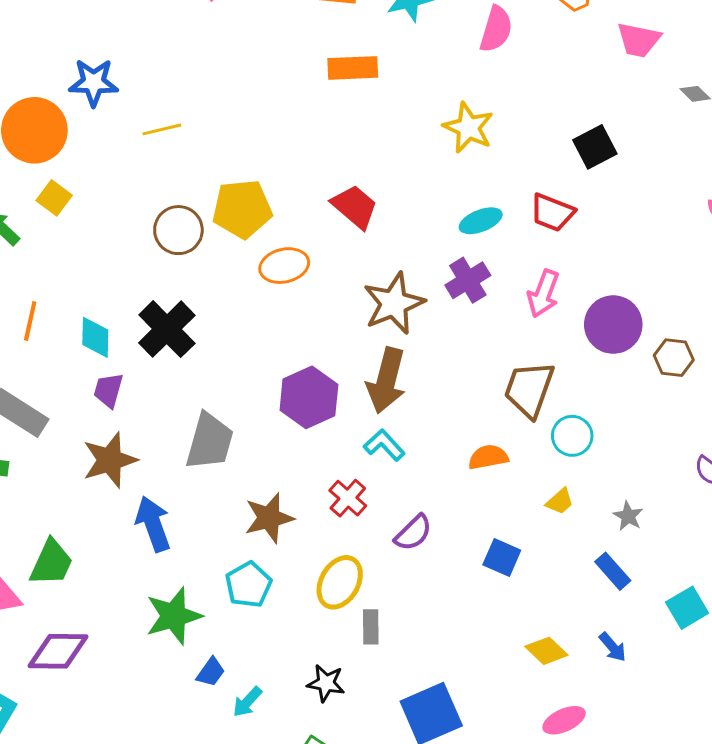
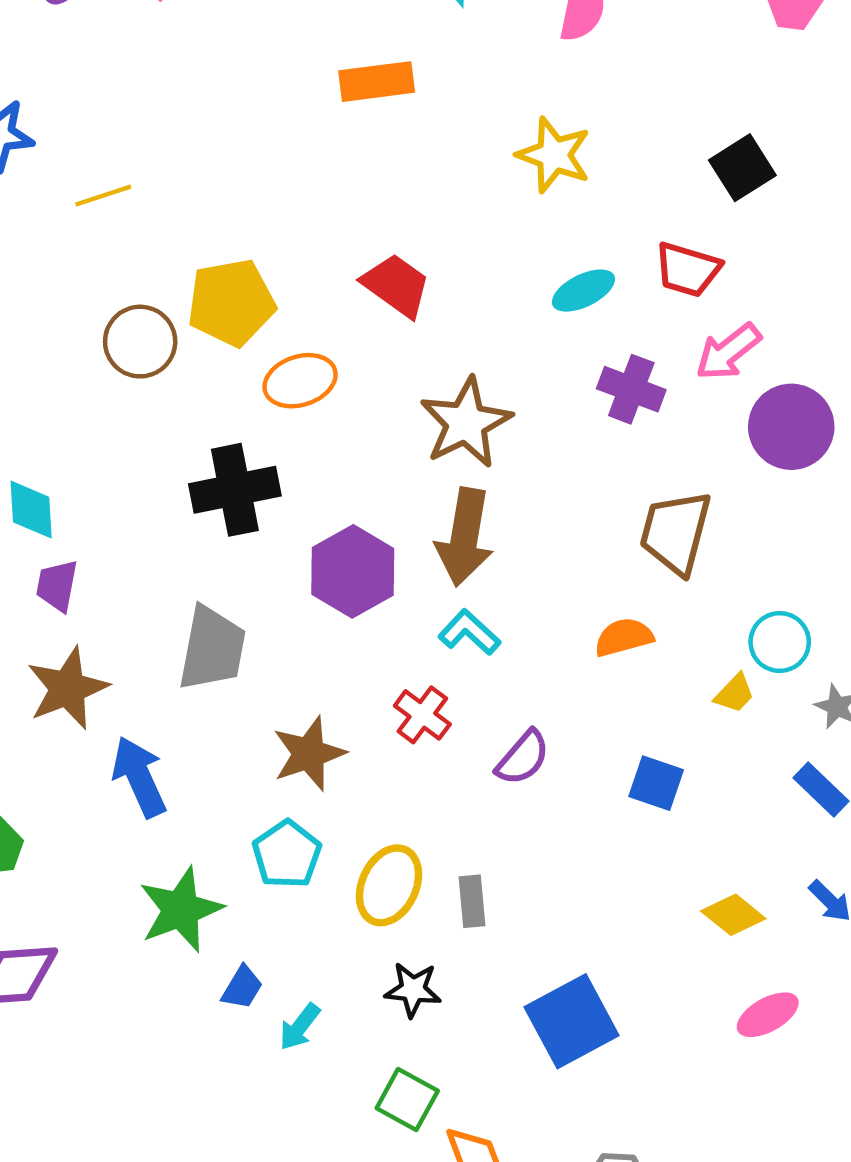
purple cross: (468, 280) -> (631, 389), moved, turned -33
pink arrow: (543, 294) -> (728, 352), moved, turned 36
black cross: (167, 329) -> (235, 490), moved, turned 38
cyan circle: (572, 436) -> (780, 642), moved
yellow ellipse: (340, 582) -> (389, 885), moved

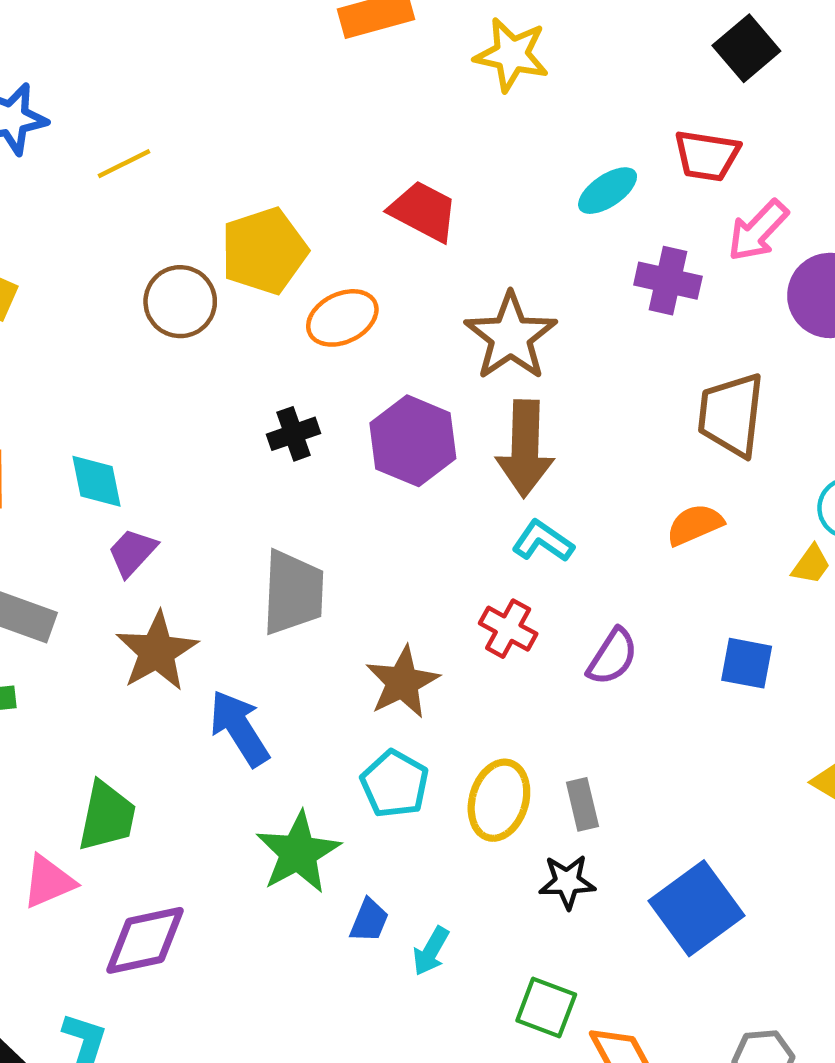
yellow star: (554, 155) -> (512, 55), moved
black cross: (235, 490) -> (293, 434), size x0.6
purple hexagon: (353, 571) -> (413, 441), moved
purple trapezoid: (57, 586) -> (132, 552), turned 40
black star: (413, 990) -> (567, 882), moved

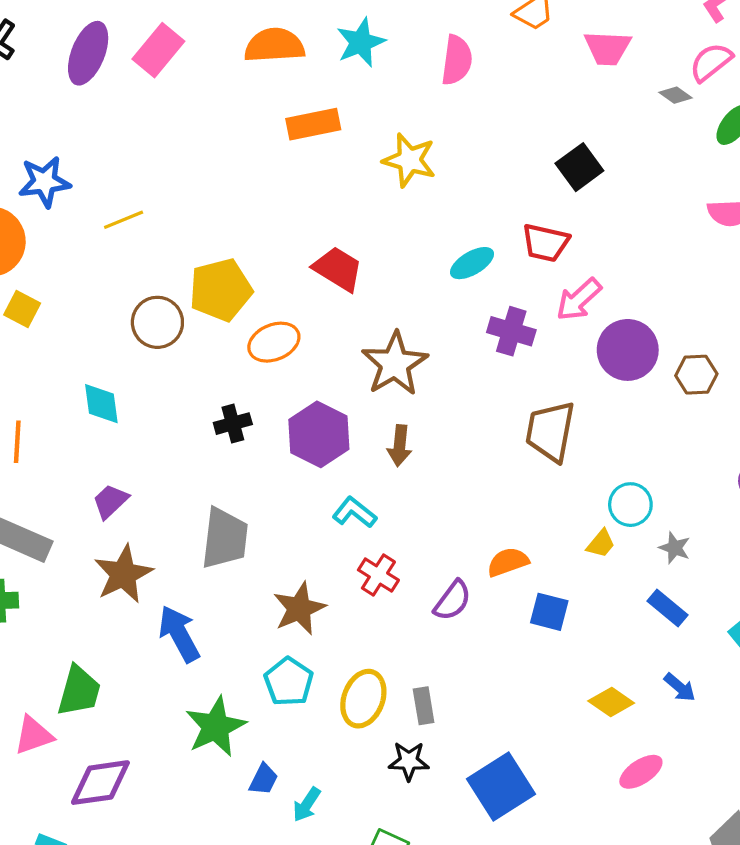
brown arrow: (525, 449) -> (400, 446), size x0.6
cyan diamond: (97, 481) -> (101, 404), moved
orange semicircle: (695, 525) -> (508, 562), moved
cyan L-shape: (543, 541) -> (354, 512), moved

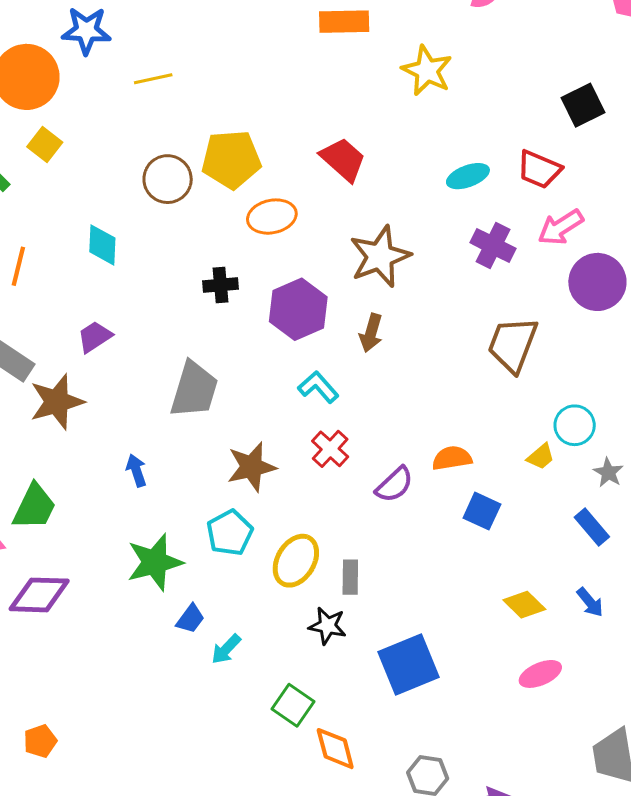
brown star: (123, 574) -> (57, 402), moved
blue arrow: (179, 634) -> (136, 470), size x0.6

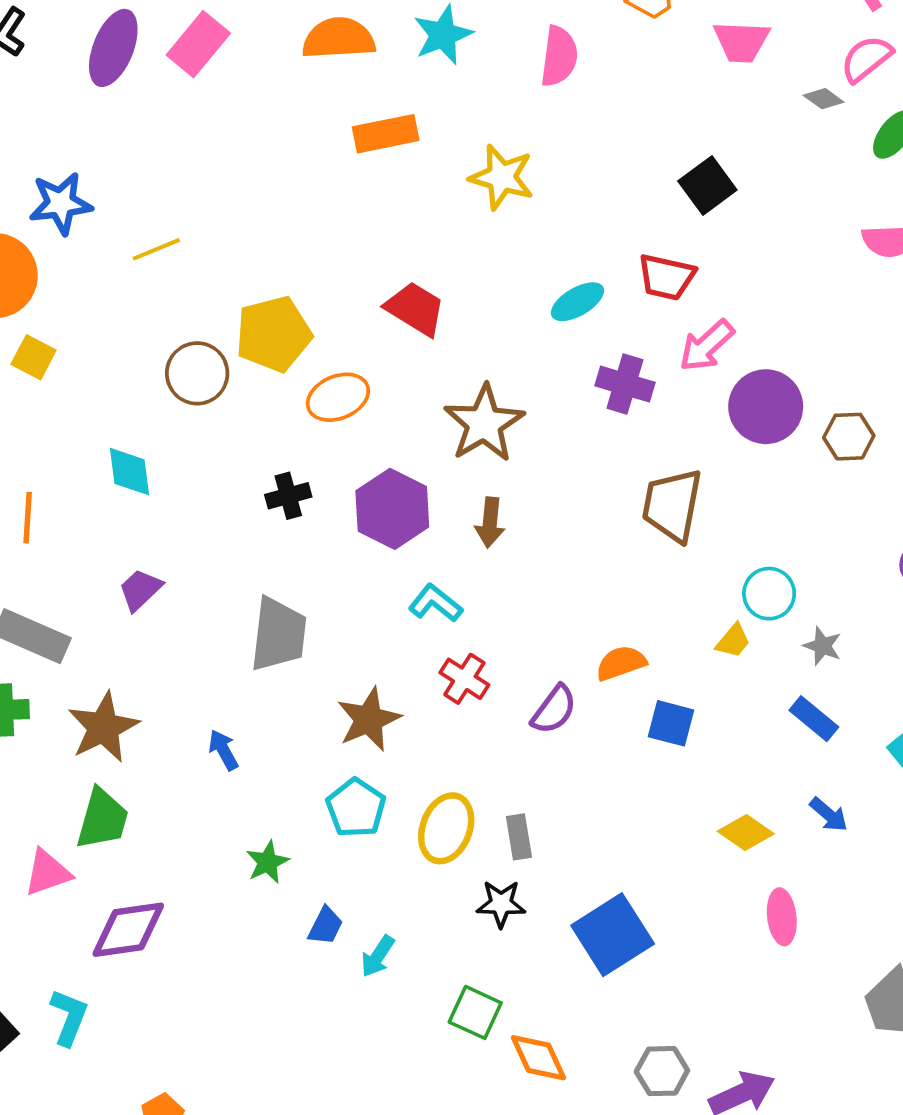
brown star: (57, 402) -> (103, 727), moved
green star: (155, 562) -> (268, 862), size x0.6
pink ellipse: (540, 674) -> (782, 917), turned -63

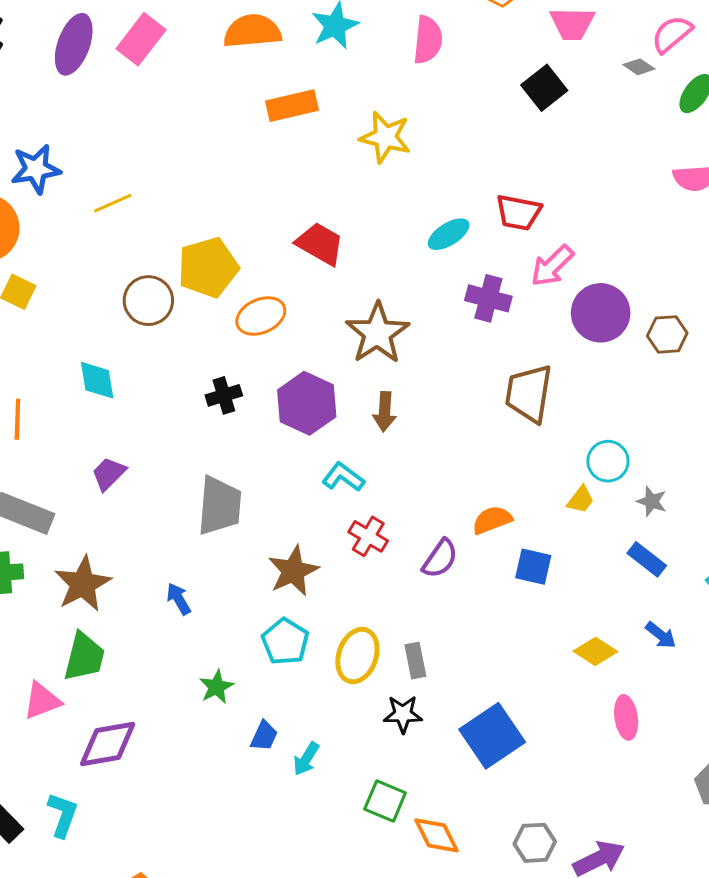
black square: (707, 186) -> (544, 88), moved

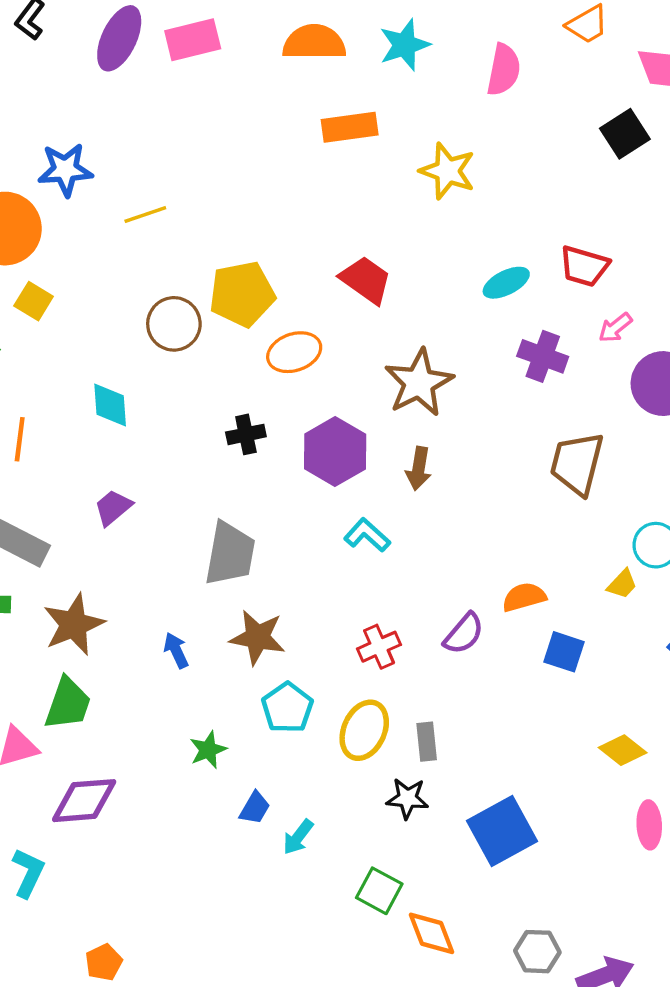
pink rectangle: (141, 39) -> (193, 40), turned 33
pink arrow: (552, 266) -> (615, 328), size x0.7
red cross: (368, 536) -> (379, 647), moved, turned 30
brown star: (293, 571) -> (258, 637), moved, turned 30

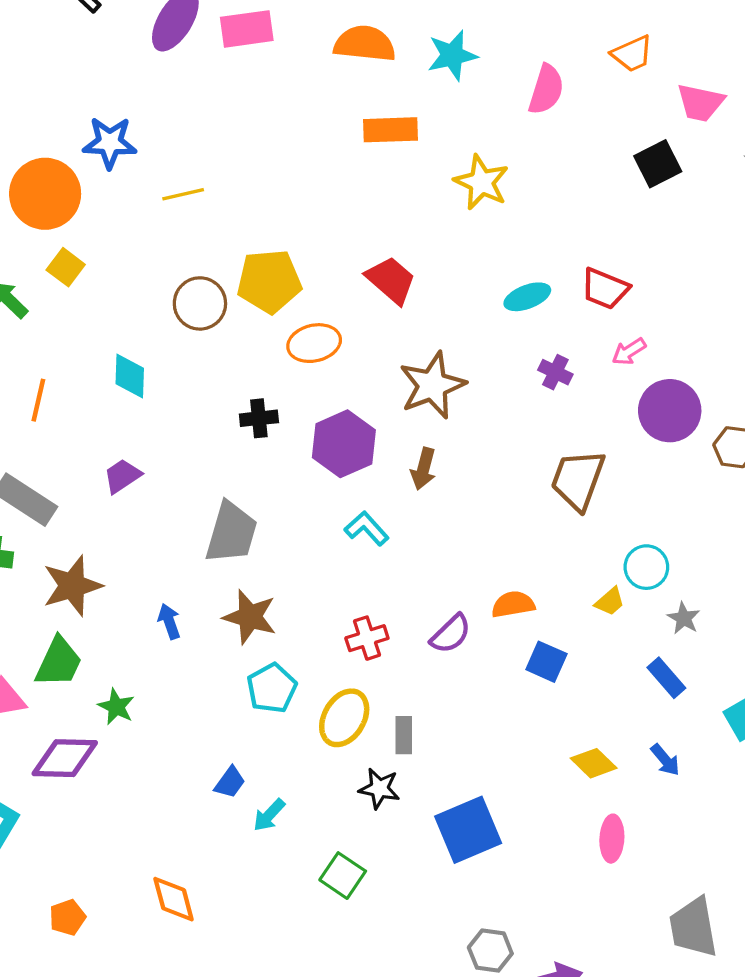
purple cross: (543, 356) -> (555, 372), size x0.7
green star: (208, 750) -> (116, 707), moved, turned -30
orange diamond: (431, 933) -> (174, 899), moved

